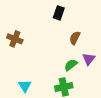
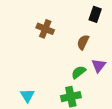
black rectangle: (59, 13) -> (95, 14), moved
brown cross: (15, 39) -> (45, 29), moved

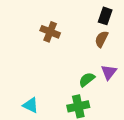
brown semicircle: (83, 42) -> (101, 39), moved
cyan triangle: (27, 96) -> (31, 105), turned -32

